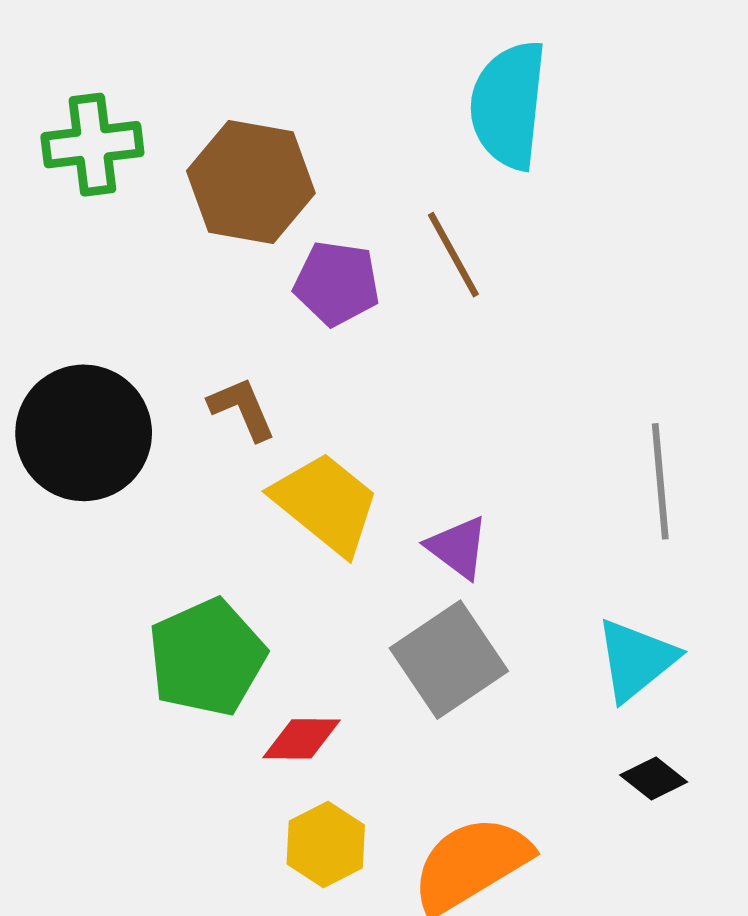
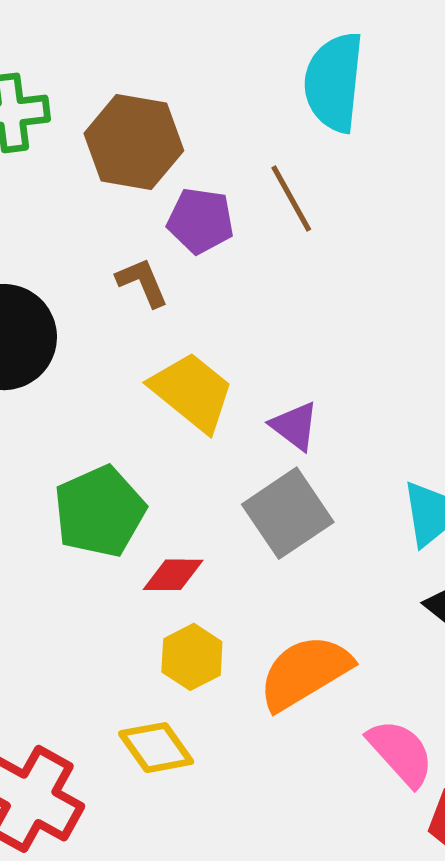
brown L-shape: (242, 409) -> (142, 282), moved

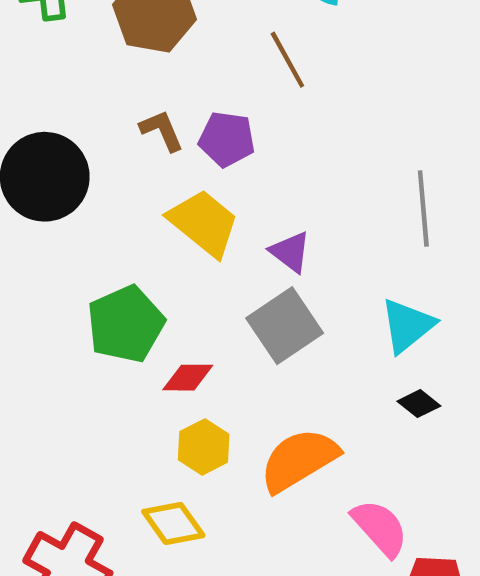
purple pentagon: (201, 221) -> (227, 139), moved

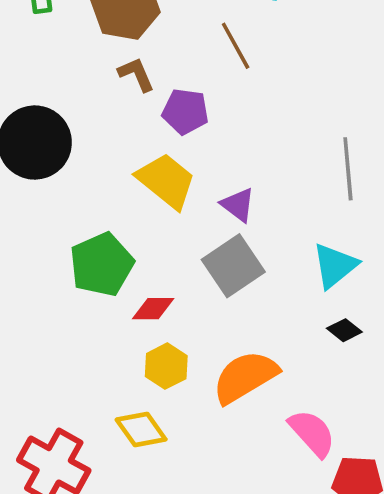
brown L-shape: (162, 130) -> (136, 74), moved

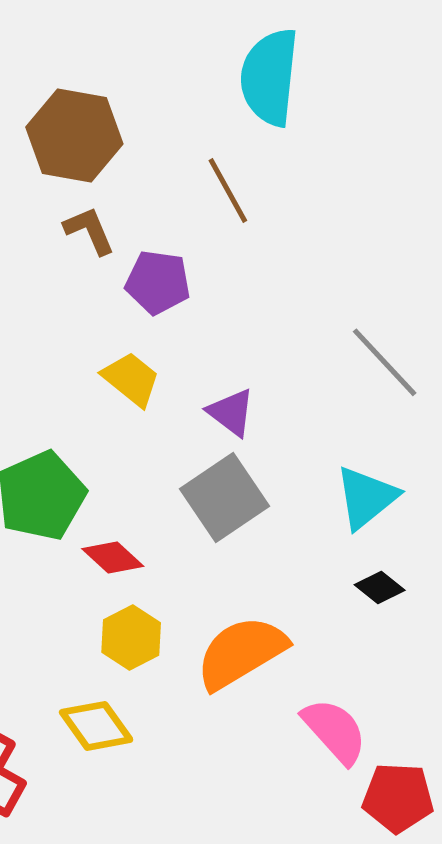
gray line: (348, 169) -> (385, 362), turned -38
yellow trapezoid: (166, 181) -> (131, 379), size x0.7
red diamond: (153, 309) -> (113, 557), turned 42

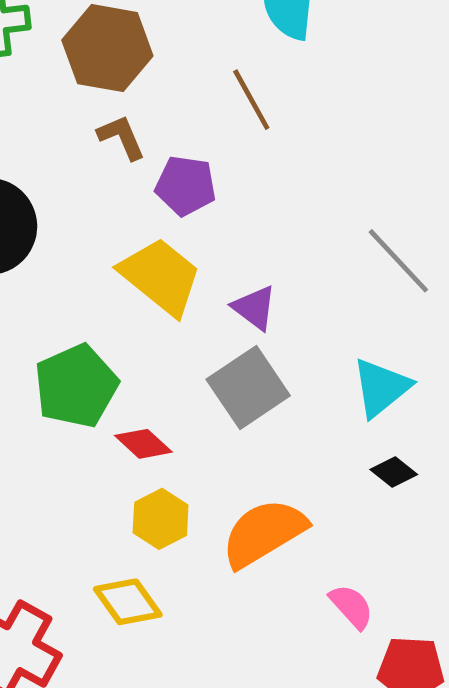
yellow trapezoid: (131, 379) -> (161, 276), size x1.5
pink semicircle: (335, 731) -> (351, 606), size x0.7

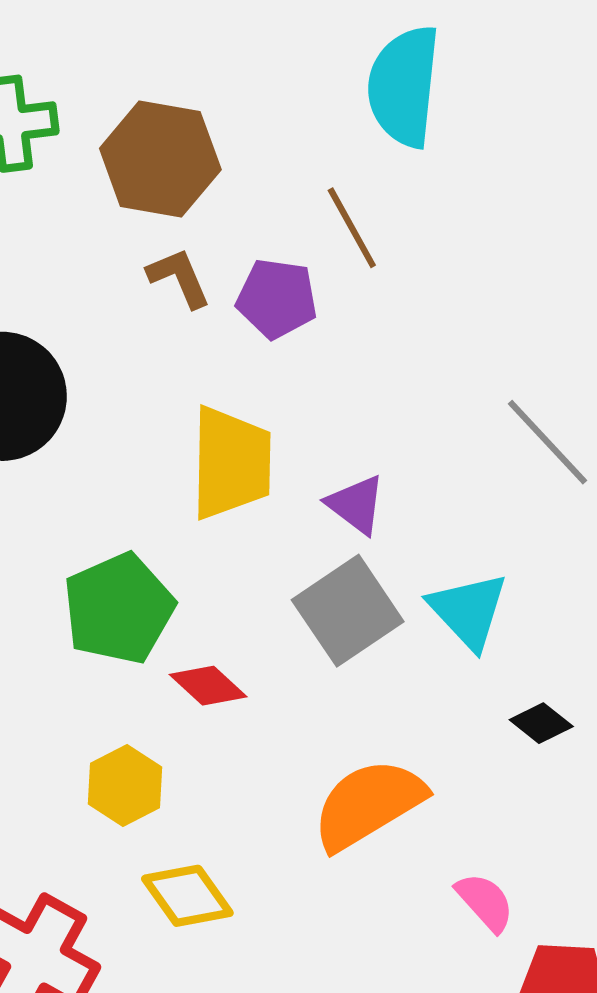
purple pentagon: (186, 186) -> (277, 298), moved
yellow trapezoid: (161, 276) -> (231, 463), turned 52
cyan triangle: (381, 388) -> (468, 611), moved, turned -34
yellow hexagon: (161, 519) -> (125, 785), moved

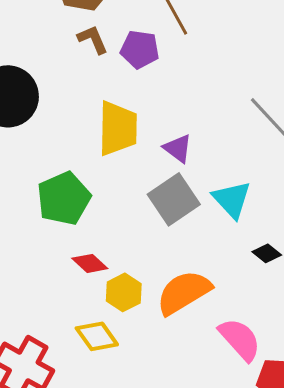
red diamond: (208, 686) -> (90, 263), moved
yellow hexagon: (125, 785) -> (124, 292), moved
pink semicircle: (485, 902) -> (240, 339), size x1.5

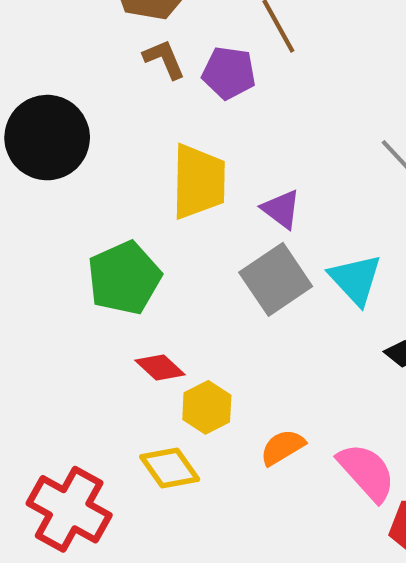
orange semicircle: (184, 292) -> (283, 447), moved, size x0.6

